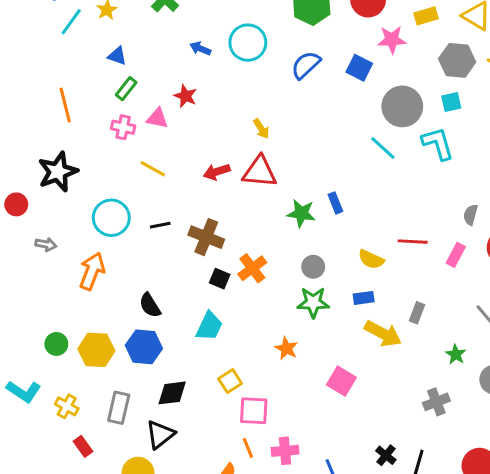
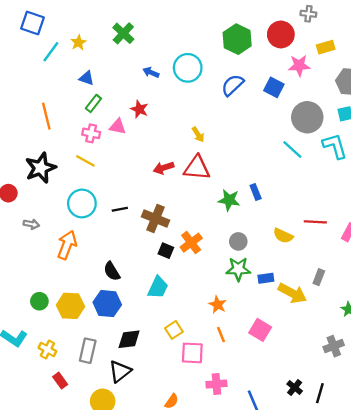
yellow line: (153, 169) -> (85, 161), moved
blue rectangle: (364, 298) -> (266, 278), moved
orange line: (248, 448) -> (221, 335), moved

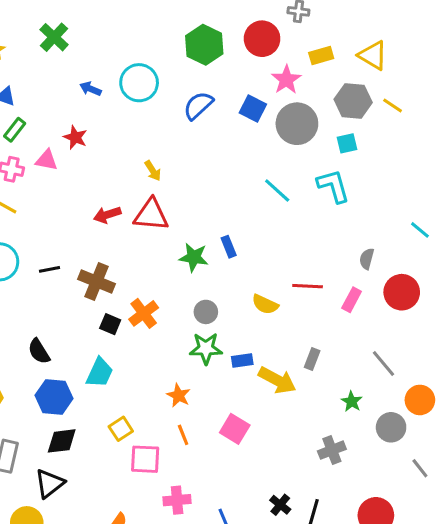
pink star: (299, 66) -> (286, 80), turned -30
gray circle: (307, 117) -> (297, 124), moved
blue hexagon: (107, 304) -> (54, 397), moved

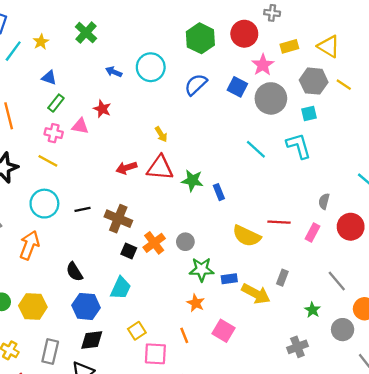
green star: (194, 257) -> (192, 180), moved
yellow semicircle: (265, 304) -> (247, 236), size x1.4
gray circle: (206, 312) -> (185, 242), moved
orange star: (179, 395) -> (196, 303), moved

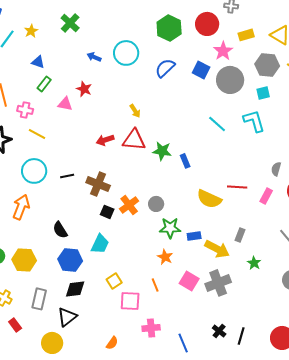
pink cross: (54, 133) -> (25, 110), moved
green star: (312, 310) -> (254, 263), moved
gray cross: (297, 347) -> (218, 283), moved, size x1.4

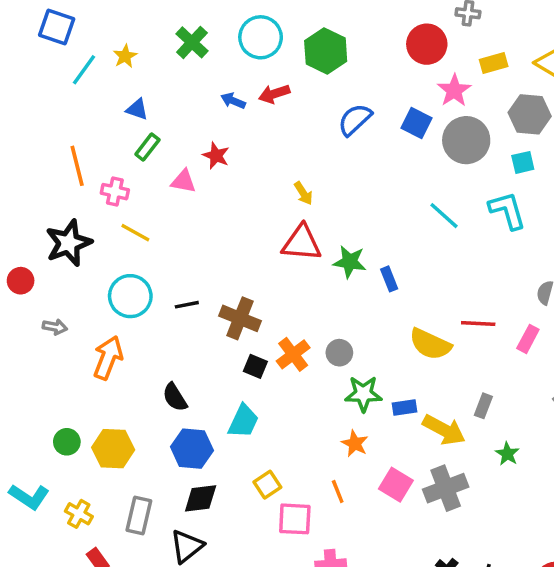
green hexagon: (169, 28) -> (326, 51), moved
cyan circle: (126, 53) -> (261, 37), moved
red arrow: (105, 140) -> (274, 94), moved

